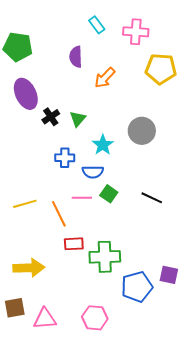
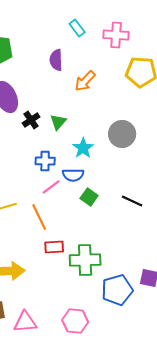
pink line: (82, 198) -> (51, 187), moved, turned -36

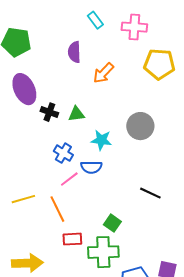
black cross: (31, 120) -> (49, 112), turned -36
green triangle: (58, 122) -> (76, 114), turned 42
cyan star: (83, 148) -> (101, 140), turned -30
blue cross: (45, 161) -> (63, 153), turned 30
green square: (89, 197) -> (112, 223), moved

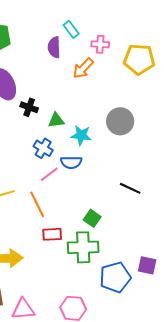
cyan rectangle: (95, 20) -> (71, 29), moved
pink cross: (134, 27) -> (100, 44), moved, size x0.7
green triangle: (76, 114) -> (56, 120), moved

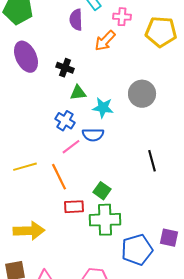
black cross: (29, 107) -> (65, 68), moved
black line: (130, 188) -> (152, 161), turned 50
green square: (92, 218) -> (102, 191), moved

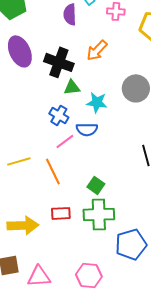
orange arrow: (105, 41) -> (97, 50), moved
black cross: (65, 68) -> (59, 62), size x1.6
red rectangle: (74, 207) -> (61, 213), moved

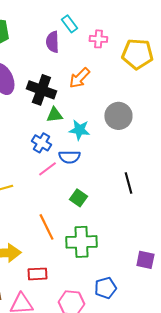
orange line: (53, 171) -> (46, 227), moved
green square: (96, 185) -> (78, 198), moved
red rectangle: (61, 213) -> (37, 274), moved
blue pentagon: (131, 244) -> (105, 288), moved, size x0.7

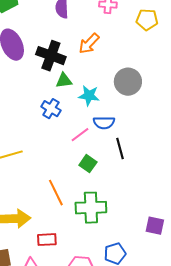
yellow pentagon: (137, 54) -> (147, 20), size x0.7
blue semicircle: (69, 157) -> (104, 123), moved
pink line: (47, 169) -> (80, 135), moved
black line: (128, 183) -> (120, 149), moved

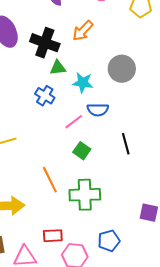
black line: (120, 149) -> (126, 144), moved
red rectangle: (47, 240) -> (53, 236), moved

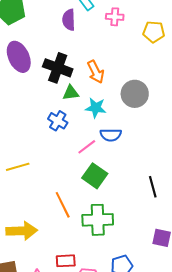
orange arrow: (83, 31) -> (96, 72), moved, turned -70
black line: (126, 144) -> (153, 187), moved
green square: (82, 151) -> (95, 176), size x1.4

